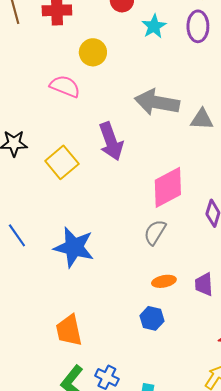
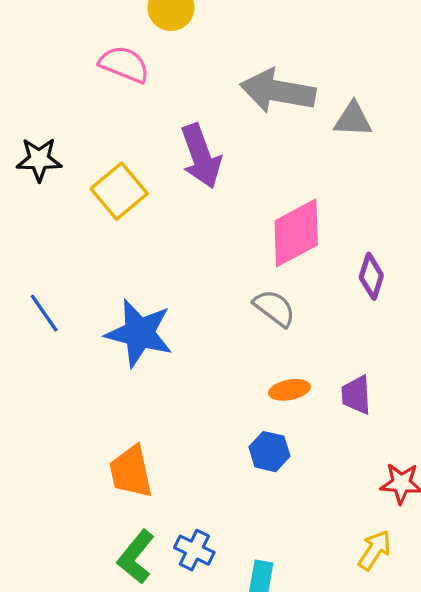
gray semicircle: (155, 232) -> (274, 308), turned 96

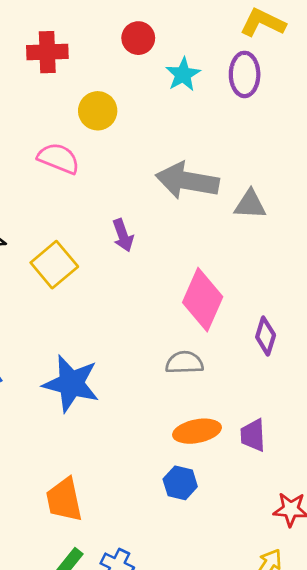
purple arrow: (201, 156) -> (123, 235), size x0.6
pink diamond: (296, 233) -> (203, 300), turned -38
gray semicircle: (274, 308) -> (184, 363), turned -39
orange ellipse: (289, 390) -> (197, 431), size x1.4

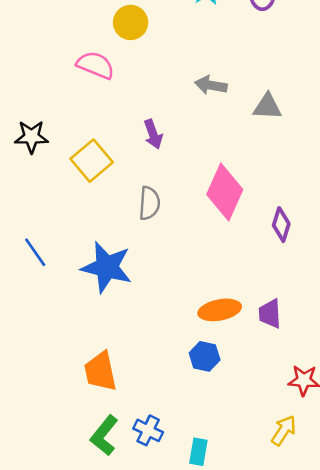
gray arrow: (187, 181) -> (211, 85), size x0.6
gray semicircle: (184, 363) -> (149, 203), moved, turned 96

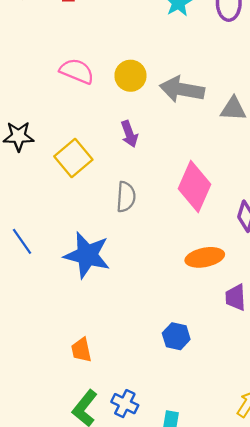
yellow circle: (131, 22) -> (130, 76), moved
gray arrow: (211, 85) -> (182, 89), size x1.5
orange ellipse: (220, 310) -> (205, 257), moved
orange trapezoid: (100, 371) -> (81, 350), size x0.7

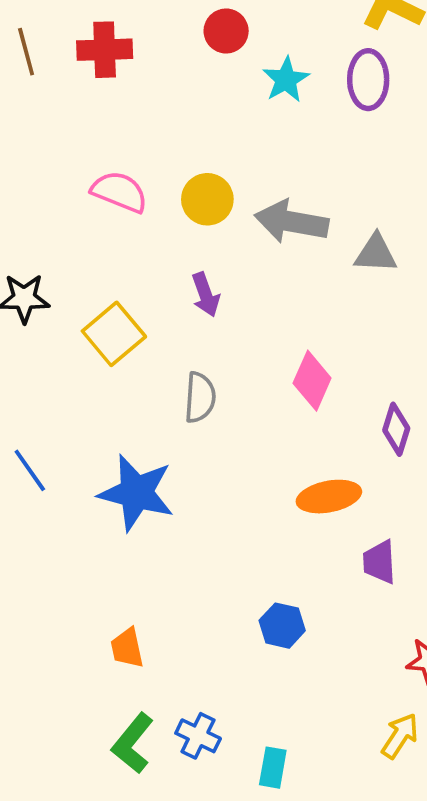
pink diamond: (194, 187) -> (312, 381), size x0.7

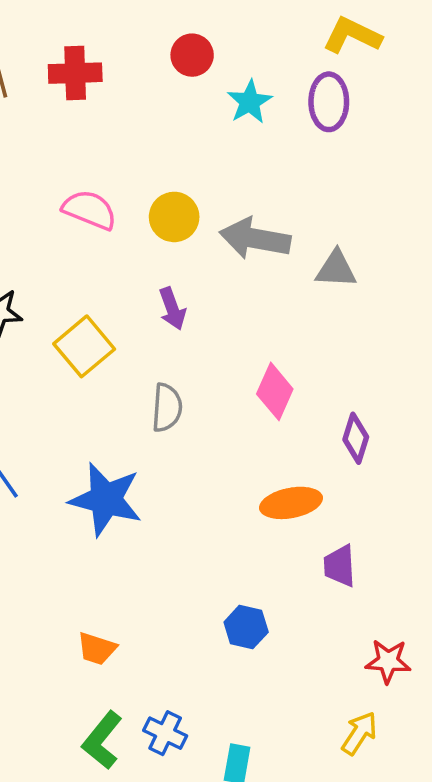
orange trapezoid: (127, 648) -> (97, 649), turned -60

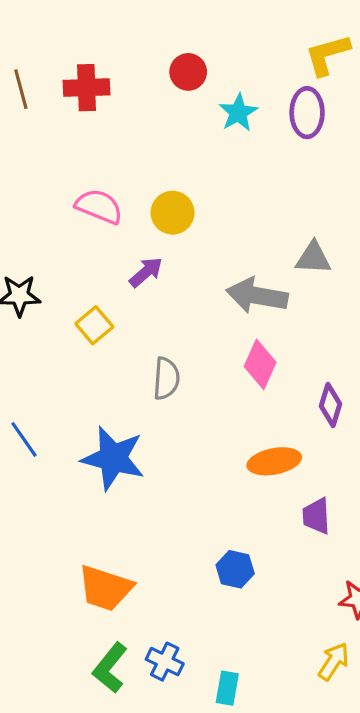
yellow L-shape: (352, 35) -> (327, 55), turned -42
gray arrow: (255, 239) -> (257, 296), moved
purple arrow: (172, 309) -> (146, 272), moved, turned -111
yellow square: (84, 346) -> (94, 325), size x0.7
orange trapezoid: (97, 649) -> (105, 588), size x1.6

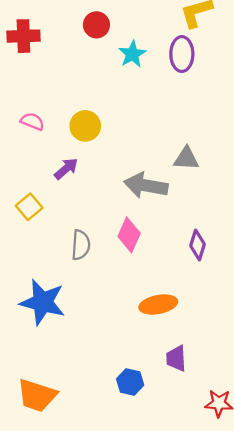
pink semicircle: (99, 206) -> (32, 121), size x0.7
pink diamond: (260, 364) -> (129, 235), moved
purple diamond: (330, 405) -> (198, 245), moved
purple trapezoid: (316, 516) -> (176, 358), moved

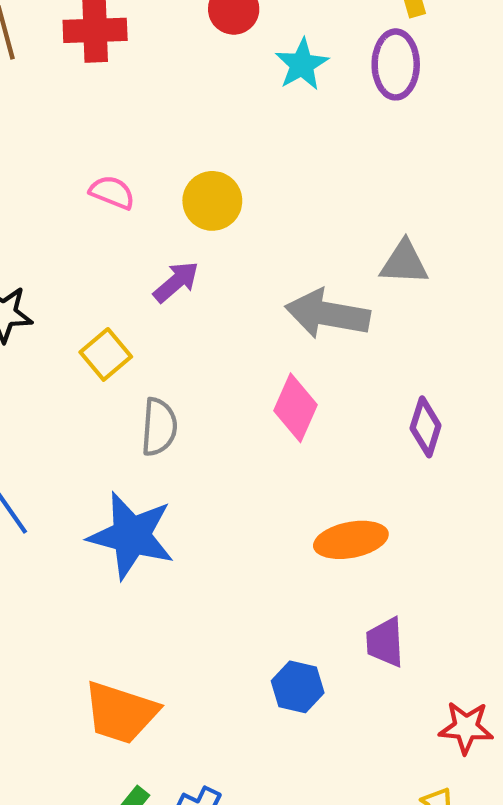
gray semicircle: (81, 245) -> (159, 427), moved

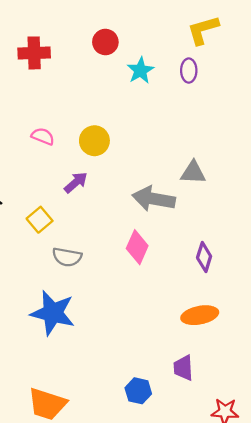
purple ellipse: (396, 64) -> (189, 71), size x0.7
gray semicircle: (159, 427) -> (67, 257), turned 96
orange ellipse: (351, 540) -> (200, 315), moved

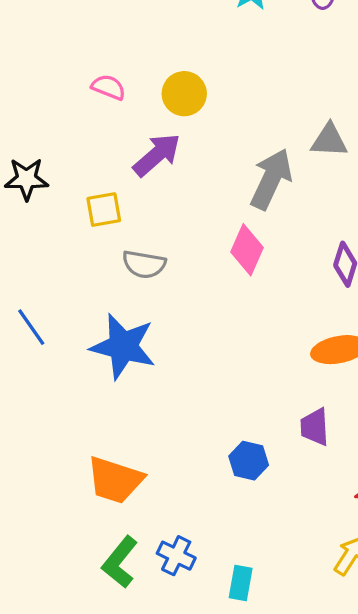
purple arrow: (76, 182) -> (157, 155), size x1.4
gray arrow: (154, 199) -> (271, 179), turned 105
yellow square: (40, 220) -> (104, 210), turned 30

